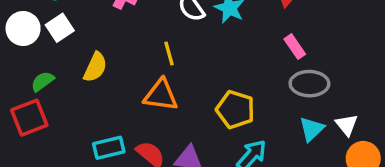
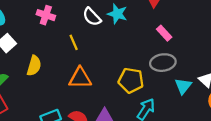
yellow line: (169, 54) -> (74, 42), moved
gray ellipse: (309, 84) -> (163, 63), moved

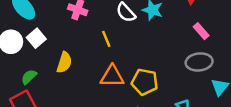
yellow pentagon: (131, 80) -> (145, 82), moved

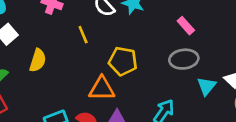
orange triangle: (112, 76) -> (102, 89), moved
yellow pentagon: (145, 82) -> (123, 61), moved

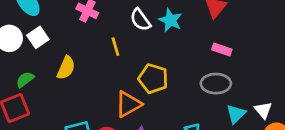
pink rectangle: (186, 26) -> (222, 50), turned -36
orange triangle: (102, 89) -> (128, 104), turned -36

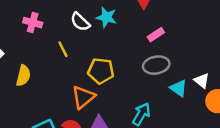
pink rectangle: (222, 50) -> (156, 35), turned -42
cyan triangle: (236, 114) -> (178, 88), turned -30

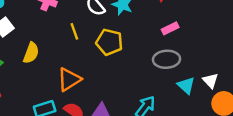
yellow pentagon: (101, 71) -> (109, 42), moved
orange triangle: (83, 97) -> (69, 79), moved

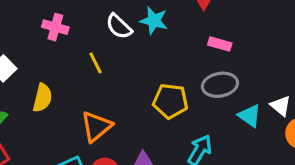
pink rectangle: (170, 28) -> (220, 44), turned 49
yellow pentagon: (109, 42) -> (170, 101), moved

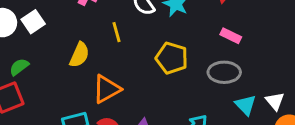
yellow semicircle: (43, 98) -> (79, 55), moved
yellow pentagon: (170, 101) -> (172, 58), moved

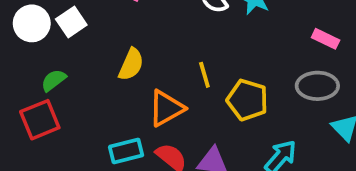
yellow line: (117, 32) -> (204, 75), moved
yellow pentagon: (172, 58) -> (247, 100), moved

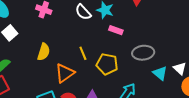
pink rectangle: (326, 39) -> (116, 30), moved

